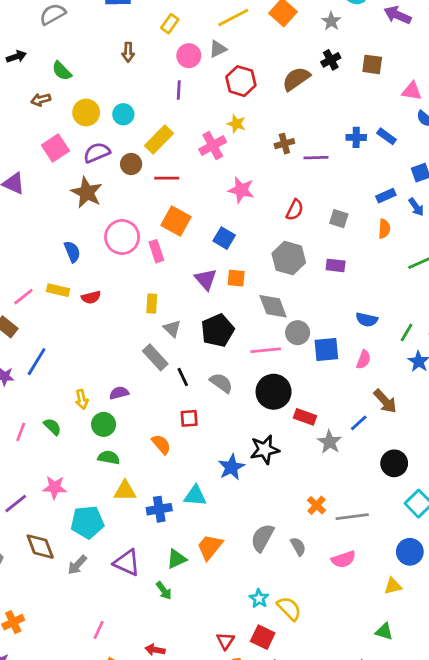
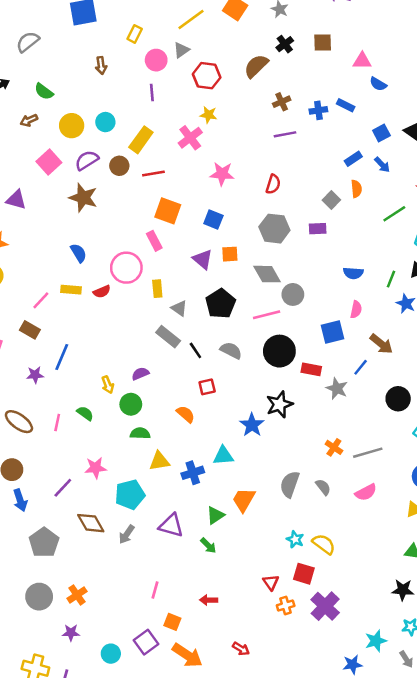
brown cross: (284, 144) -> (282, 102), moved
gray square: (339, 219) -> (331, 200), moved, turned 36
pink circle: (122, 237) -> (126, 268), moved
blue square: (326, 350) -> (333, 332), moved

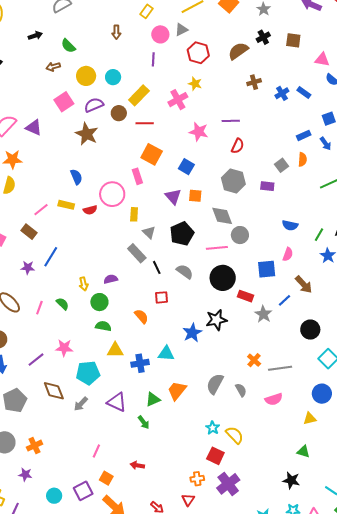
blue cross: (318, 110) -> (282, 93), turned -32
purple line: (285, 134) -> (231, 121), moved
red triangle: (271, 582) -> (188, 500), moved

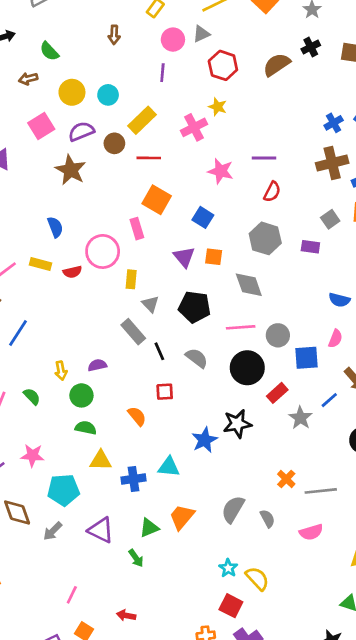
brown cross: (254, 82) -> (332, 163), moved, size x1.6
black pentagon: (182, 234) -> (194, 307), turned 30
gray circle: (240, 235) -> (278, 335), moved
red rectangle: (246, 296) -> (277, 393), turned -63

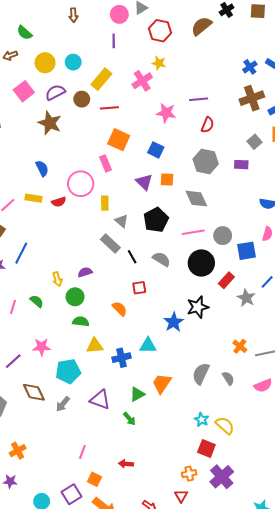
black pentagon: (194, 307) -> (156, 220), turned -30

